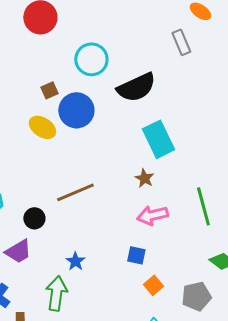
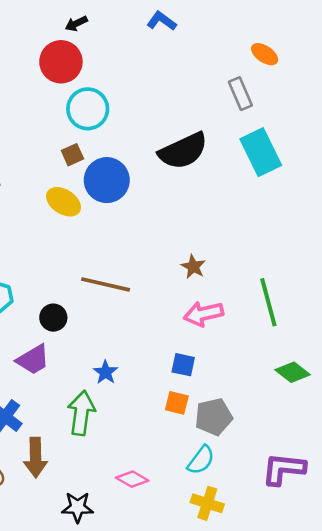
cyan circle: (91, 59) -> (88, 109), moved
cyan rectangle: (158, 139) -> (261, 152), moved
brown line: (75, 192) -> (106, 284), turned 36
orange square: (153, 285) -> (177, 403), moved, turned -36
gray pentagon: (196, 296) -> (214, 417), moved

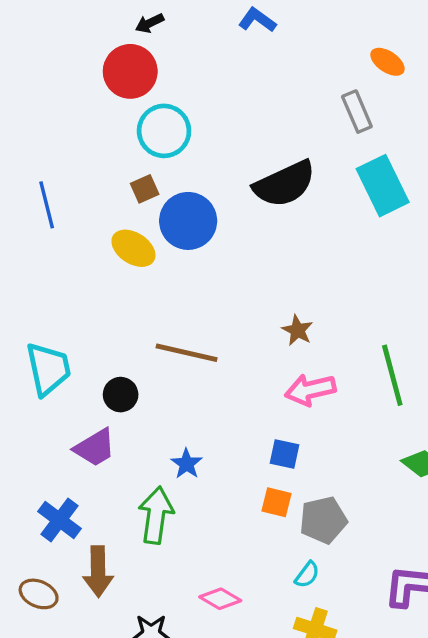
cyan semicircle: (201, 460) -> (307, 575), size x0.7

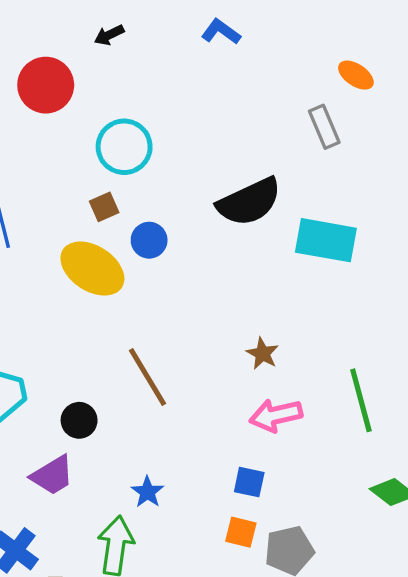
red circle: (130, 71) -> (46, 85), moved
cyan rectangle: (383, 186) -> (326, 240), moved, turned -54
blue circle: (188, 221) -> (149, 240), size x0.6
yellow ellipse: (133, 248) -> (92, 269), size x1.4
brown line: (187, 353) -> (147, 377), turned 46

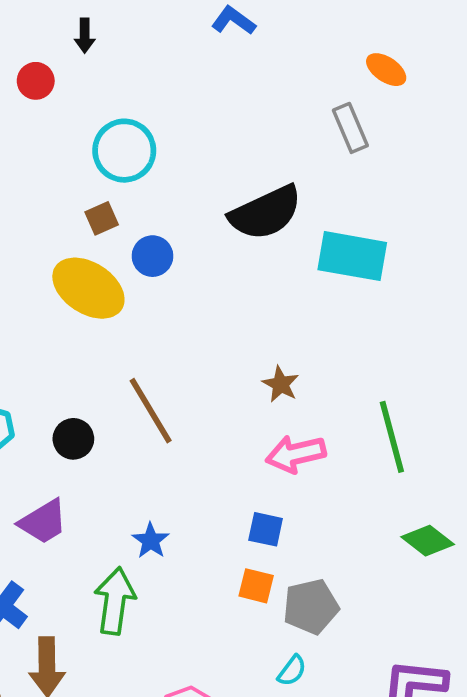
black arrow: (109, 35) -> (85, 36), moved, turned -64
red circle: (46, 85) -> (36, 81), size x0.6
black circle: (79, 420) -> (73, 439), moved

